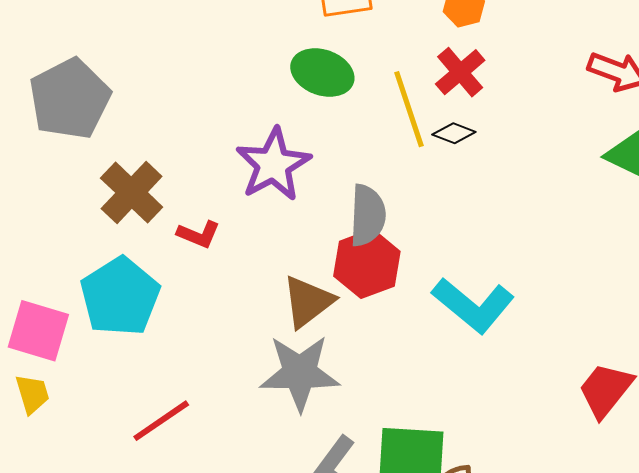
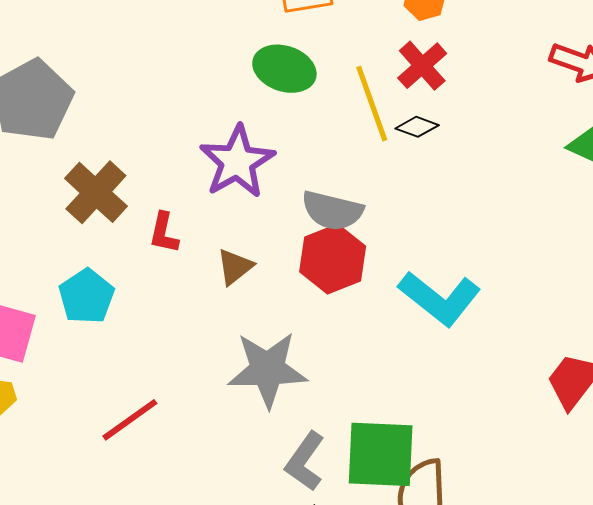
gray semicircle: (368, 215) -> (332, 211), turned 102
red L-shape: (199, 234) -> (164, 233), turned 81
cyan pentagon: (120, 296) -> (86, 296), size x0.7
brown triangle: (308, 302) -> (235, 267), moved, size x0.7

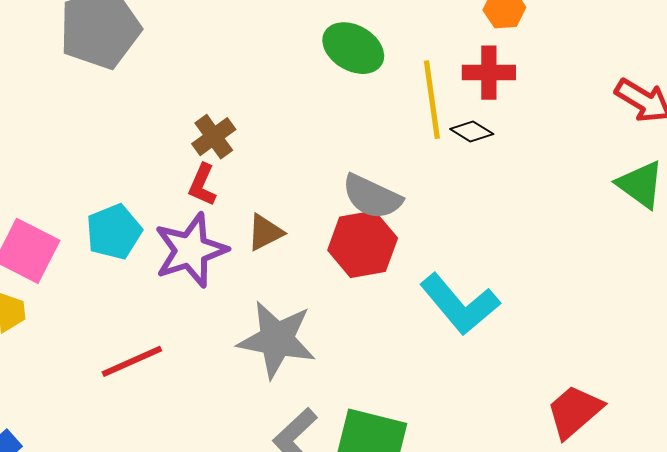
red cross: (422, 66) -> (489, 73), turned 30
purple star: (237, 162) -> (191, 250), moved
brown cross: (96, 192) -> (214, 137), moved, size x0.7

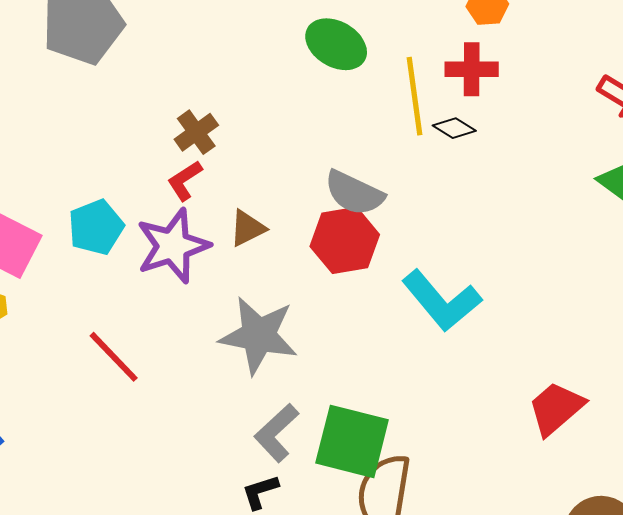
red L-shape: (202, 185) -> (185, 181), turned 33
red line: (132, 361) -> (114, 357), turned 70

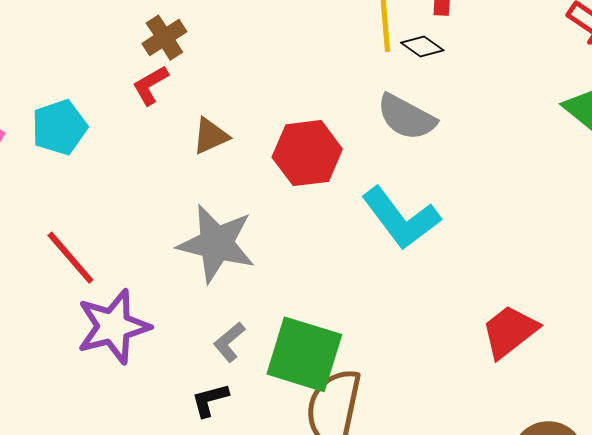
gray semicircle: (354, 193) -> (406, 117), moved
purple star: (173, 246) -> (113, 326), moved
gray L-shape: (276, 433) -> (229, 342), size x0.7

